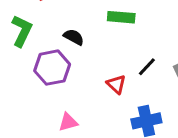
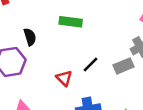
black semicircle: (74, 37) -> (30, 37), turned 42

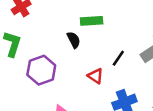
black semicircle: (30, 37) -> (74, 40), moved

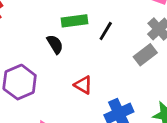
black line: (118, 58) -> (106, 31), moved

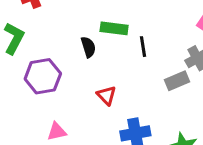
black line: (106, 31) -> (143, 47), turned -54

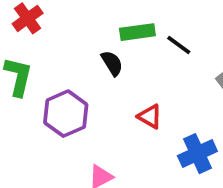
black line: (143, 47) -> (179, 45), turned -30

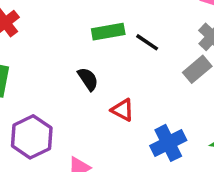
black semicircle: (112, 63) -> (88, 79), moved
purple hexagon: (66, 114) -> (32, 137), moved

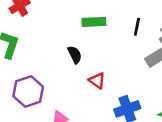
black line: (147, 42) -> (137, 27), moved, turned 60

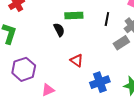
black semicircle: (75, 55) -> (59, 30), moved

